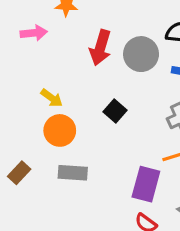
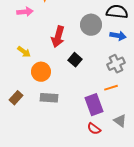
red arrow: (100, 48) -> (58, 37), moved
yellow arrow: (52, 98) -> (24, 52), moved
purple rectangle: (146, 184) -> (94, 105), turned -35

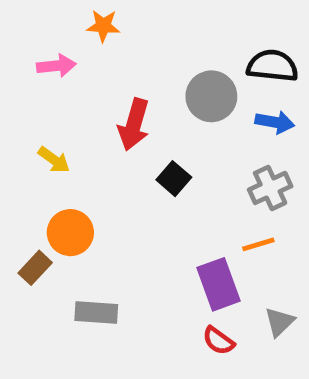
orange circle: (41, 72) -> (70, 233), moved
gray rectangle: (49, 98) -> (96, 312), moved
gray triangle: (120, 121) -> (279, 322), turned 40

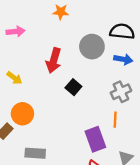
orange star: (103, 26) -> (61, 12), moved
orange line: (258, 244) -> (115, 120), turned -70

